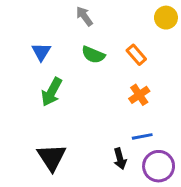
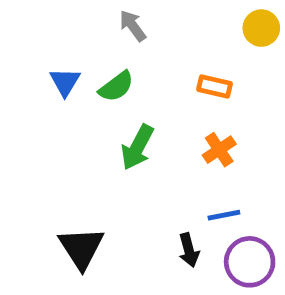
green semicircle: (93, 55) -> (116, 86), moved, turned -60
orange rectangle: (136, 55) -> (215, 86), turned -36
green arrow: (52, 92) -> (137, 147), moved

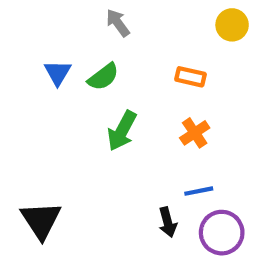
black triangle: (81, 248) -> (41, 220), moved

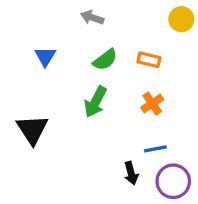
gray arrow: (118, 23) -> (92, 18), turned -35
green semicircle: (103, 77) -> (105, 60), moved
black triangle: (41, 220) -> (32, 129), moved

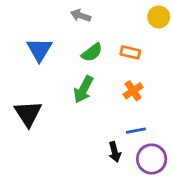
blue triangle: (45, 56) -> (39, 50), size x1.4

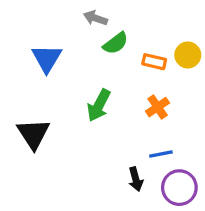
yellow circle: (159, 17) -> (188, 55), moved
green semicircle: (92, 52) -> (116, 43), moved

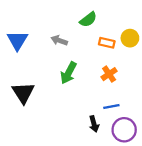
gray arrow: (95, 18) -> (59, 40), moved
green semicircle: (116, 43) -> (88, 20), moved
blue triangle: (47, 58) -> (17, 40), moved

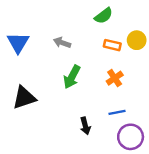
green semicircle: (88, 20) -> (104, 16), moved
black triangle: (23, 93) -> (24, 98), turned 45
black arrow: (94, 124) -> (85, 126), moved

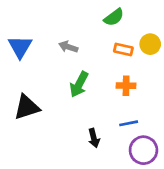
orange cross: (115, 78) -> (126, 86), turned 35

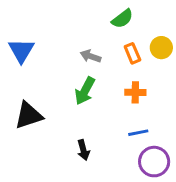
gray arrow: (68, 47) -> (91, 56), moved
orange rectangle: (123, 49) -> (132, 53), turned 54
black arrow: (94, 138) -> (83, 150), moved

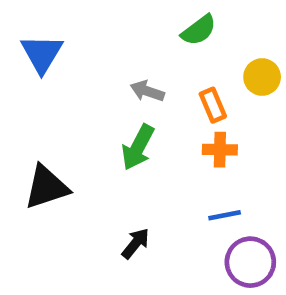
blue triangle: (21, 50) -> (42, 54), moved
orange rectangle: (132, 53) -> (213, 105), moved
black arrow: (83, 150) -> (136, 243), turned -126

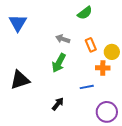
yellow circle: (262, 77) -> (112, 52), moved
orange cross: (220, 150) -> (103, 68), moved
blue line: (225, 215) -> (87, 87), moved

